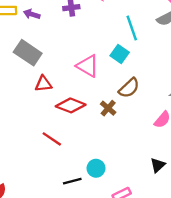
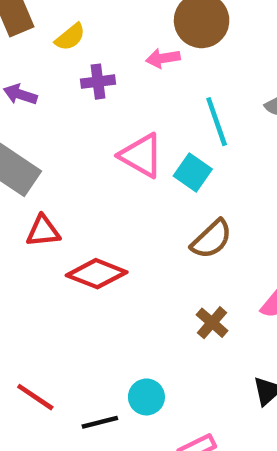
pink triangle: (88, 66) -> (141, 156), moved
brown cross: (108, 108) -> (212, 323), moved
red line: (52, 139) -> (35, 397), moved

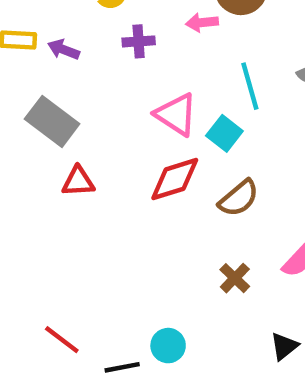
red diamond: (97, 274) -> (175, 179), moved, turned -42

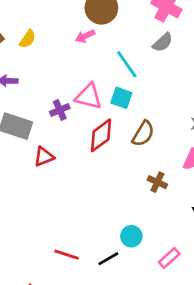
purple cross: (139, 41) -> (60, 110), moved

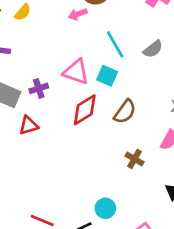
gray semicircle: (163, 42) -> (153, 49), moved
purple cross: (60, 110) -> (39, 88), moved

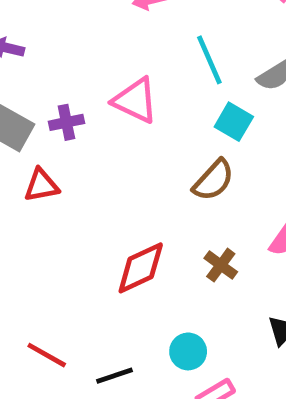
cyan square: (107, 76) -> (234, 122), moved
red diamond: (85, 110) -> (141, 268), moved
cyan circle: (105, 208) -> (188, 351), moved

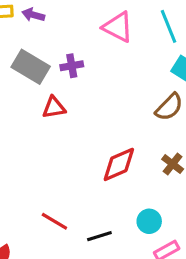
pink triangle: (135, 100) -> (118, 27), moved

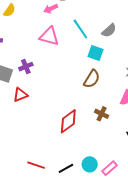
cyan circle: (149, 221) -> (90, 164), moved

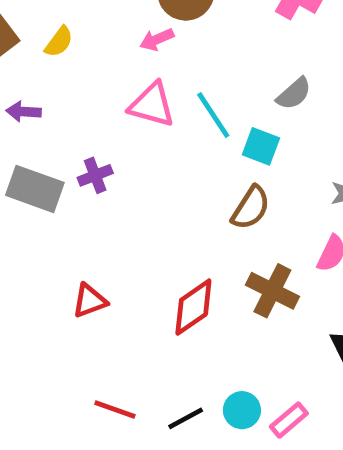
cyan line: (80, 29) -> (213, 115), moved
red triangle: (20, 95) -> (89, 301), moved
brown cross: (102, 114) -> (272, 291), size x1.5

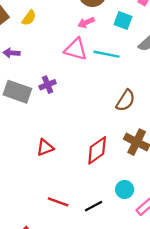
pink arrow: (157, 39) -> (86, 22), moved
cyan line: (213, 115) -> (107, 54), turned -45
cyan square: (261, 146) -> (123, 20), moved
cyan circle: (242, 410) -> (125, 189), moved

